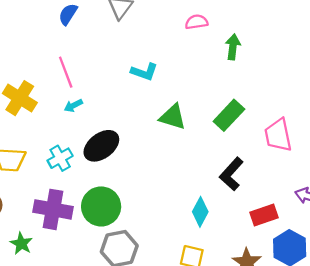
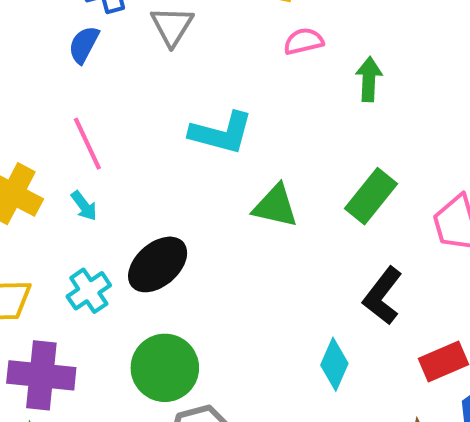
cyan L-shape: (144, 72) -> (221, 133), size x1.4
cyan arrow: (73, 106) -> (84, 206), moved, turned -96
purple cross: (53, 209) -> (41, 375), moved

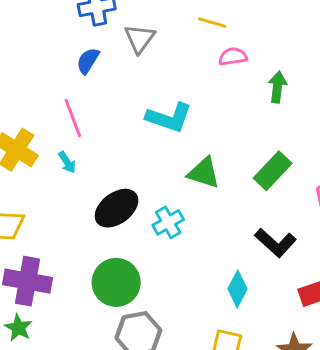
blue semicircle: (84, 45) -> (88, 61), moved
cyan cross: (89, 291) -> (168, 222), moved
black L-shape: (383, 296) -> (276, 243), turned -90

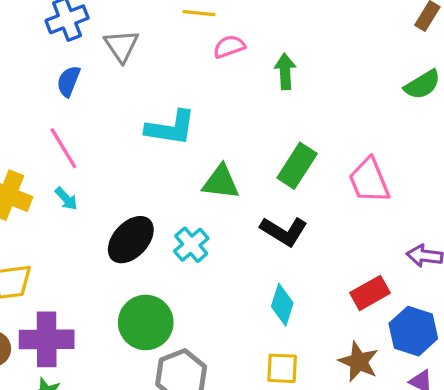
black L-shape: (276, 243) -> (284, 231), moved

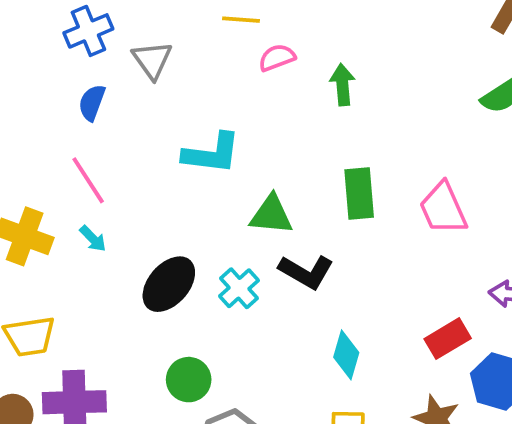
green rectangle: (297, 166) -> (359, 194), turned -36
black L-shape: (284, 231) -> (306, 272), moved
green circle: (146, 322) -> (189, 380), size x0.7

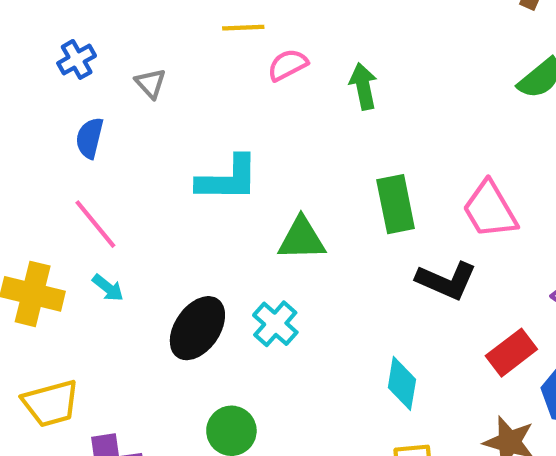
blue cross: (88, 31) -> (77, 59), size x0.7
gray triangle: (152, 60) -> (151, 83), size x0.7
black L-shape: (306, 272) -> (446, 281), moved

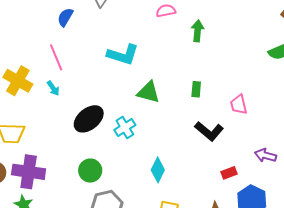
green rectangle: (396, 204) -> (196, 89), size x0.6
pink trapezoid: (490, 210) -> (239, 105), size x0.7
red rectangle: (511, 353) -> (229, 173), size x0.7
cyan diamond: (402, 383) -> (158, 170), moved

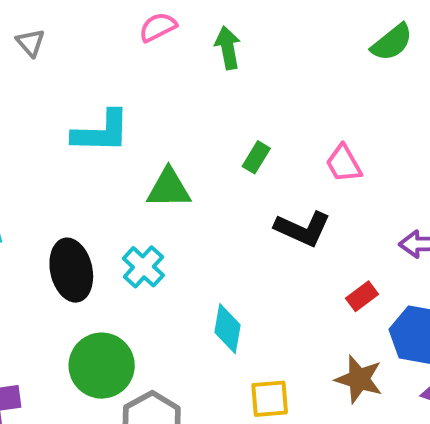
green rectangle: (196, 89) -> (256, 157), turned 42
black ellipse: (89, 119) -> (71, 270), turned -48
green circle: (90, 171) -> (102, 366), size x1.4

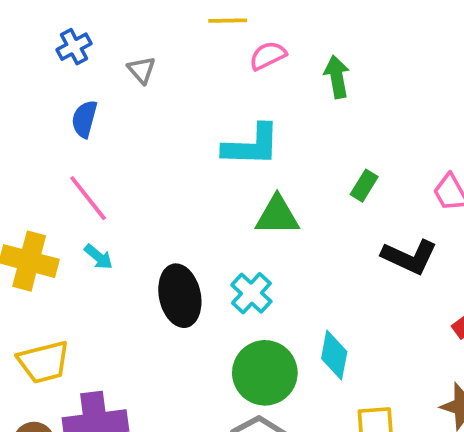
cyan L-shape: (101, 132) -> (252, 145), moved
green circle: (102, 366) -> (265, 373), moved

